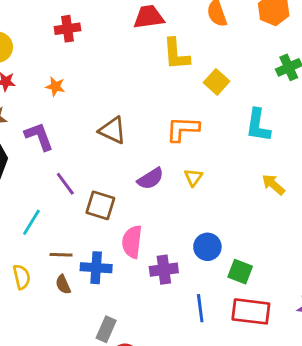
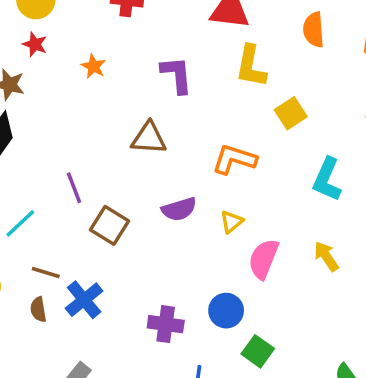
brown triangle: (113, 130) -> (149, 138), turned -36
purple L-shape: (39, 136) -> (177, 75), moved
pink semicircle: (132, 242) -> (263, 259), moved
blue cross: (96, 268) -> (84, 300), turned 32

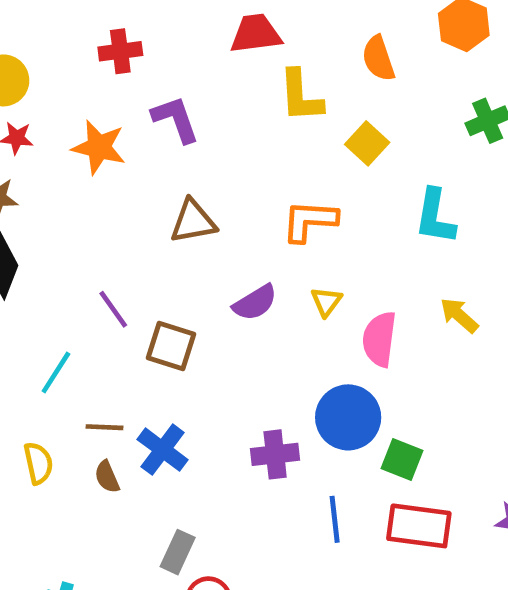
orange semicircle: (314, 30) -> (378, 58), moved
orange star: (93, 66) -> (99, 147), size x1.6
purple L-shape: (177, 75) -> (176, 119), moved
blue circle: (226, 311) -> (348, 417), size x1.4

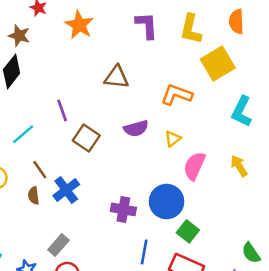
purple L-shape: (176, 119) -> (147, 25), moved
yellow square: (367, 143) -> (218, 63), size x1.5
brown line: (104, 427) -> (40, 170), turned 36

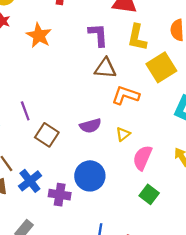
brown triangle: (116, 77) -> (105, 68), moved
blue circle: (167, 202) -> (90, 176), moved
purple cross: (123, 209) -> (60, 195), moved
green square: (188, 231) -> (149, 194), moved

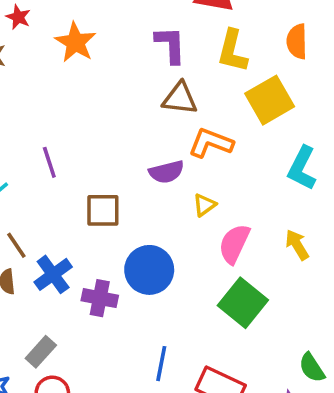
purple semicircle: (90, 126) -> (167, 172), moved
brown square: (47, 135) -> (103, 210), moved, turned -35
green square: (149, 194) -> (243, 303), size x1.5

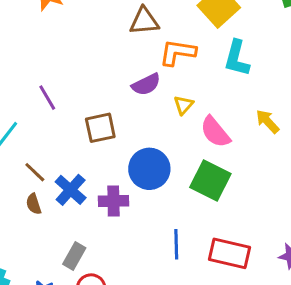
cyan L-shape: (302, 168) -> (237, 58), moved
pink semicircle: (234, 244) -> (215, 132), turned -52
green square: (243, 303) -> (210, 180), moved

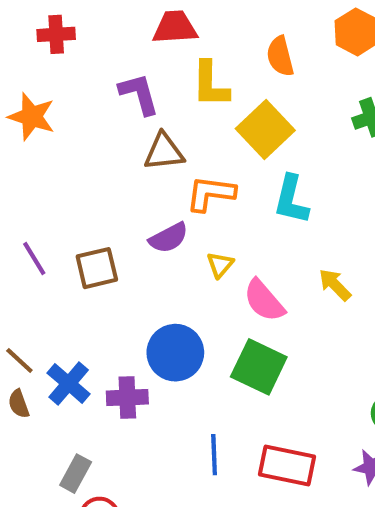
brown square: (100, 128) -> (97, 268), moved

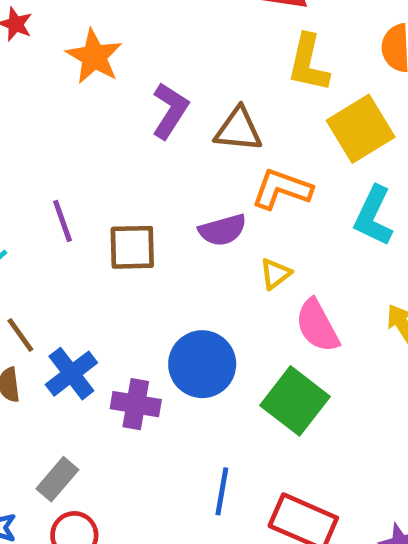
purple L-shape: (139, 94) -> (170, 111), moved, turned 36

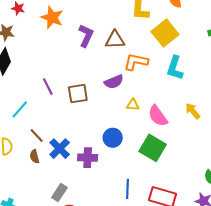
yellow triangle: (275, 274) -> (133, 105), moved, turned 48
blue circle: (202, 364) -> (113, 138), size x0.7

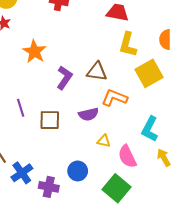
orange star: (52, 18) -> (34, 51), moved
purple L-shape: (86, 36) -> (64, 78), moved
cyan L-shape: (175, 68) -> (150, 129), moved

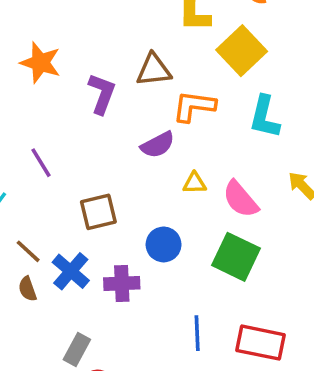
brown square: (50, 120) -> (98, 212), moved
cyan L-shape: (150, 129) -> (265, 117), moved

